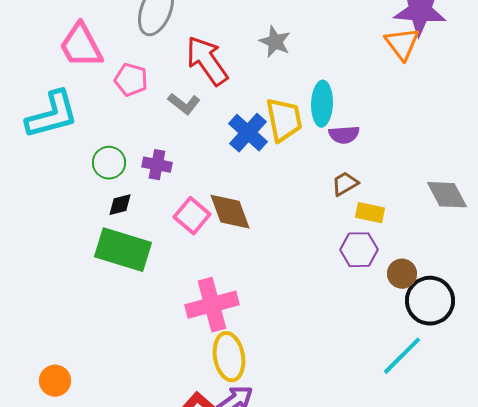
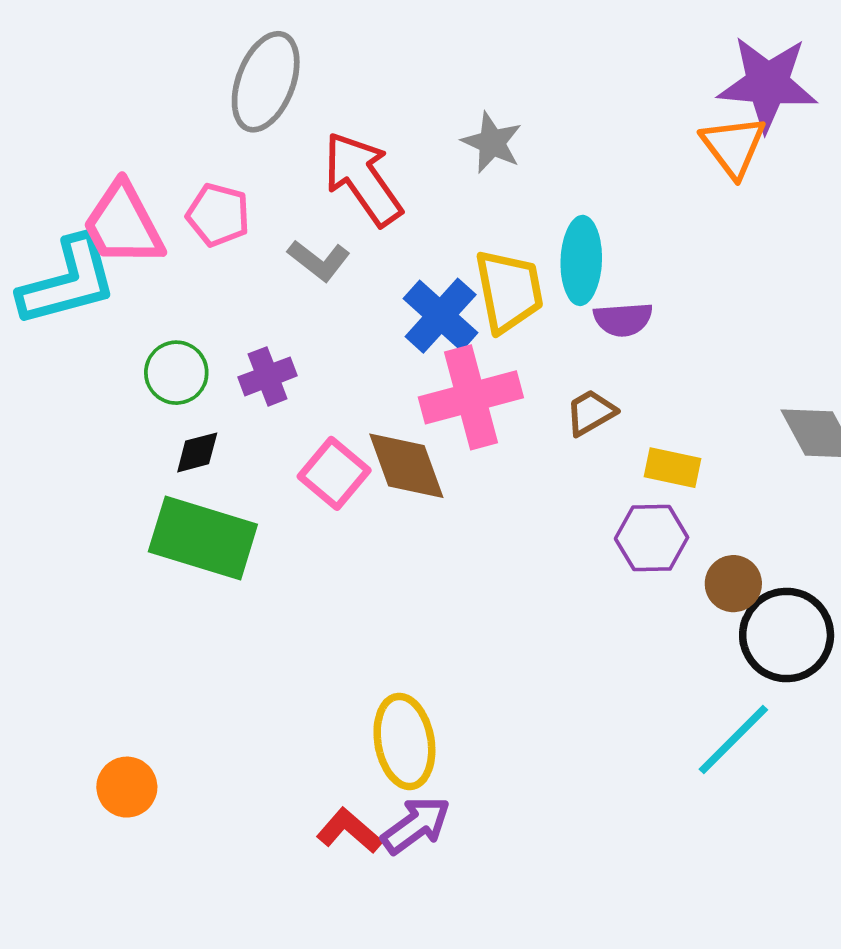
pink trapezoid: (81, 46) -> (123, 224), moved
purple cross: (157, 165) -> (268, 376), turned -32
brown trapezoid: (345, 184) -> (591, 413), moved
pink cross: (212, 305) -> (471, 397), moved
orange circle: (55, 381) -> (127, 787), moved

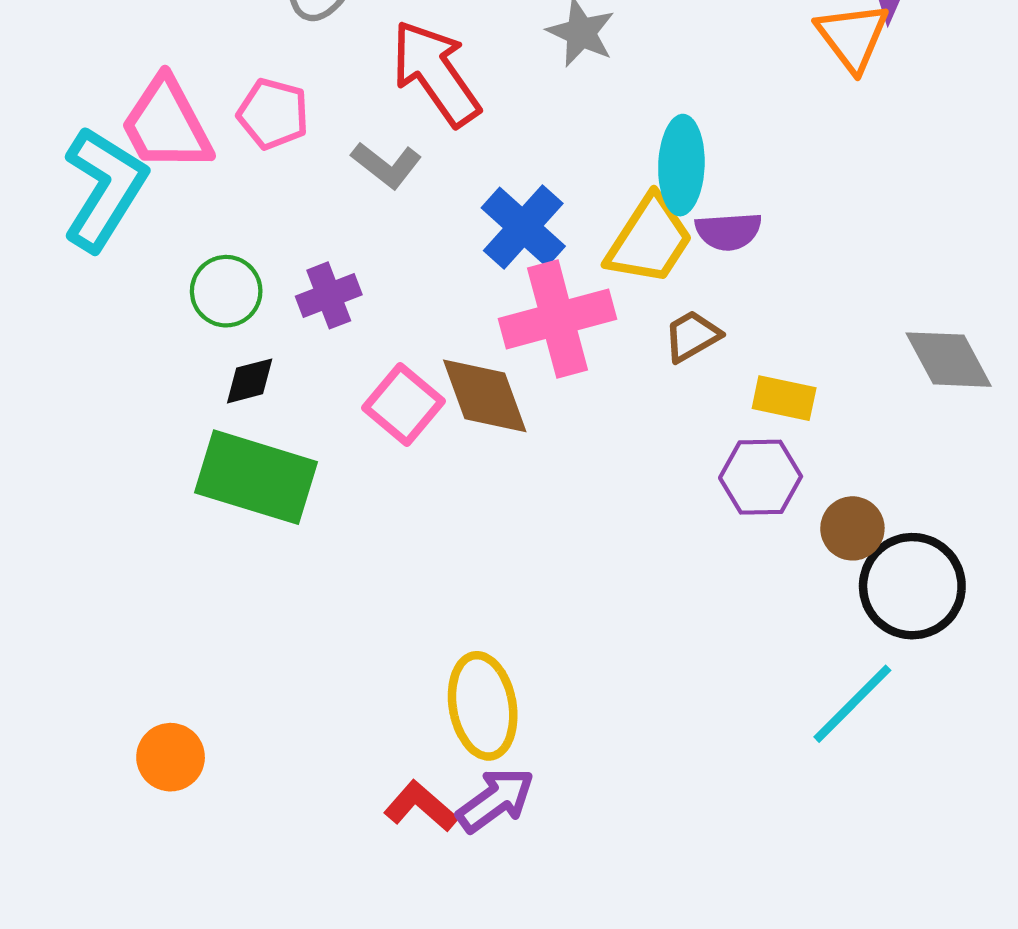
cyan L-shape: (68, 281) -> (104, 189), turned -43
yellow trapezoid: (509, 291) -> (649, 240), moved, turned 44

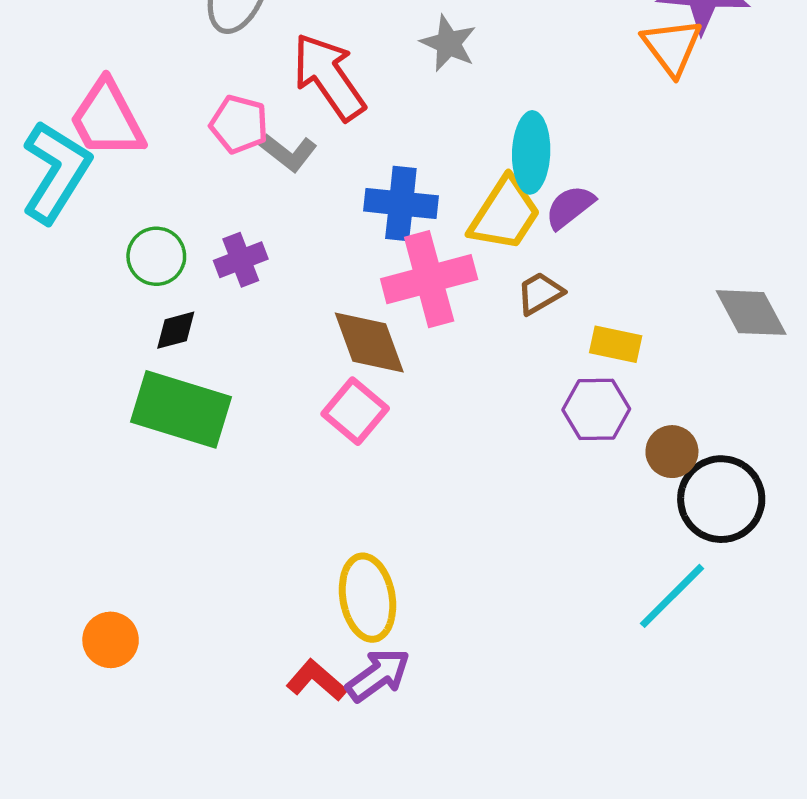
pink pentagon: (273, 114) -> (239, 124), moved
blue cross: (523, 227) -> (401, 203), turned -36
purple semicircle: (728, 231) -> (570, 207), turned 146
pink square: (404, 404) -> (355, 411), moved

